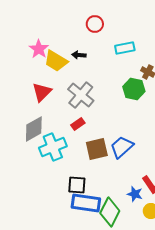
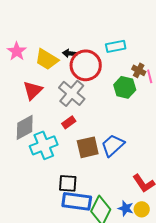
red circle: (95, 24) -> (86, 65), moved, size x1.8
pink star: (39, 49) -> (17, 51), moved
blue star: (135, 194) -> (126, 208), moved

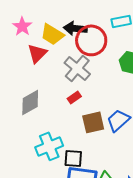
black arrow: (70, 53) -> (75, 28), size x1.6
red triangle: (33, 90) -> (37, 53), moved
cyan cross: (44, 145) -> (49, 146), moved

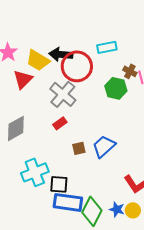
brown square: (93, 122) -> (79, 148), size x0.6

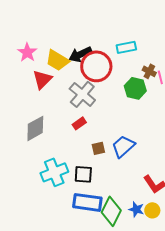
black arrow: (61, 54) -> (80, 54), turned -30
black square: (59, 184) -> (83, 174), moved

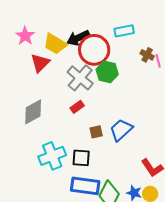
green hexagon: (135, 88) -> (107, 72), moved

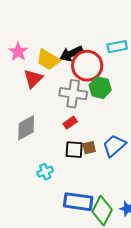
gray cross: (80, 78) -> (73, 94), turned -32
cyan cross: (52, 156) -> (45, 172), size x0.6
black square: (81, 158) -> (74, 150), moved

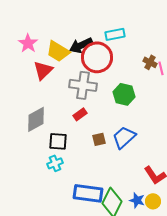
cyan rectangle: (117, 47) -> (115, 34), moved
green hexagon: (100, 88) -> (124, 94), moved
black square: (74, 150) -> (58, 141), moved

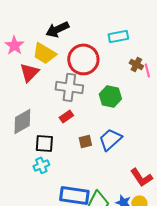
cyan rectangle: (115, 34) -> (118, 36), moved
black arrow: (81, 45) -> (57, 29), moved

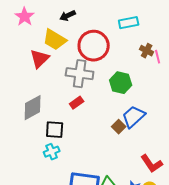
black arrow: (57, 29) -> (68, 16), size x0.7
pink star: (14, 45) -> (25, 17), moved
blue trapezoid: (110, 139) -> (134, 117), moved
brown square: (85, 141) -> (119, 127), moved, turned -32

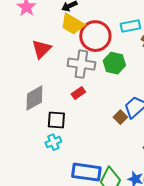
cyan rectangle: (129, 23) -> (130, 26), moved
yellow trapezoid: (55, 40) -> (72, 24), moved
green hexagon: (121, 83) -> (114, 63), moved

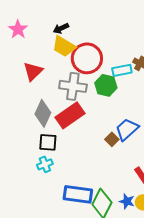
cyan rectangle: (130, 26) -> (122, 70), moved
red rectangle: (78, 93) -> (70, 115), size x2.0
gray diamond: (34, 98) -> (43, 113), moved, turned -36

